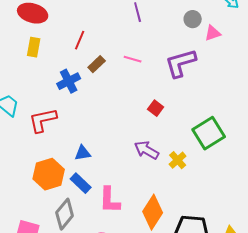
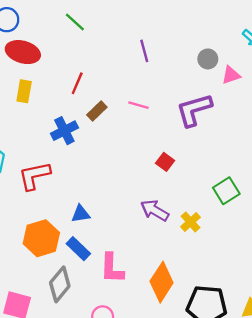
green square: (209, 133) -> (226, 191), size x0.7

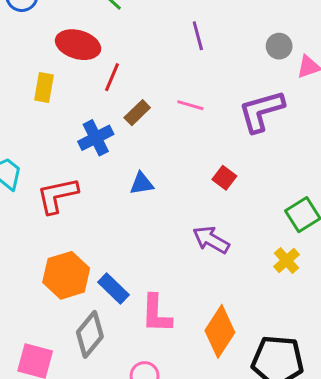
red ellipse: (23, 52) -> (78, 45), moved
blue triangle: (81, 214) -> (142, 184), moved
yellow cross: (190, 222) -> (286, 260), moved

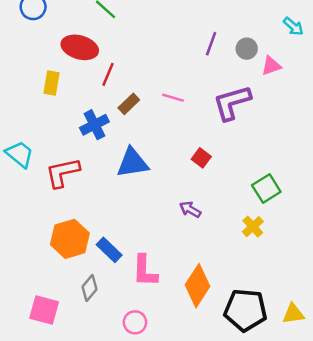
purple line: (198, 36) -> (211, 44), moved, turned 35
blue triangle: (142, 184) -> (133, 163), size x1.6
purple arrow: (211, 240) -> (190, 209), size x0.7
gray diamond: (90, 334) -> (90, 288), size x0.7

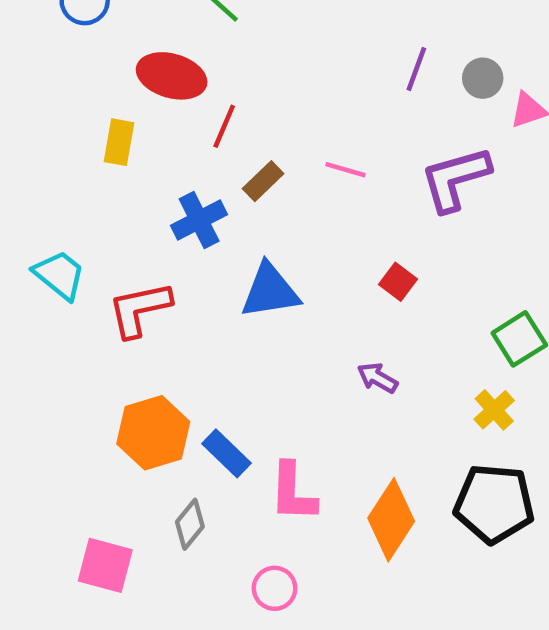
black pentagon: (245, 310) -> (494, 504), moved

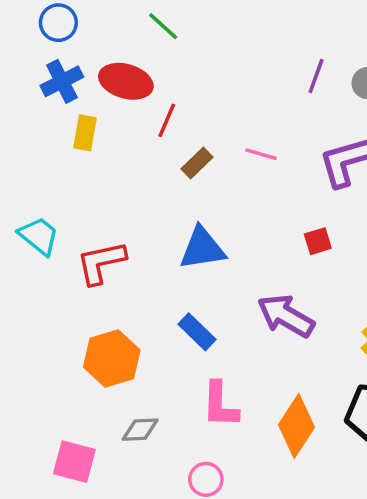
blue cross: (199, 220) -> (62, 81), moved
red square: (398, 282) -> (318, 241), moved, turned 36
purple arrow: (377, 378) -> (286, 316), size x1.8
blue rectangle: (226, 453) -> (197, 332), moved
gray diamond: (190, 524) -> (140, 430), turned 48

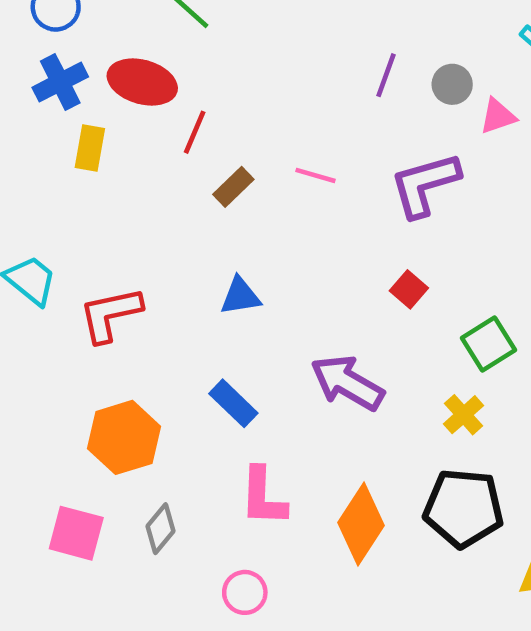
red square: (318, 241) -> (409, 289), moved, turned -32
blue triangle: (202, 248) -> (240, 296), size x0.7
gray diamond: (140, 430) -> (160, 529), turned -48
pink square: (74, 462) -> (76, 533), moved

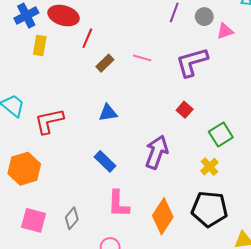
purple arrow: (347, 383) -> (157, 152), turned 80
orange hexagon: (124, 437) -> (24, 169), moved

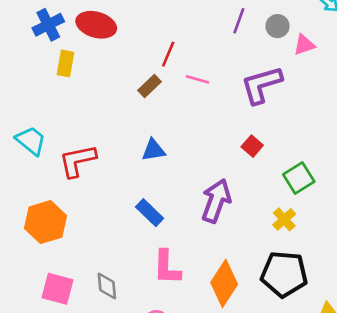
red line: (87, 38) -> (168, 54), moved
gray diamond: (72, 218) -> (107, 286), turned -45

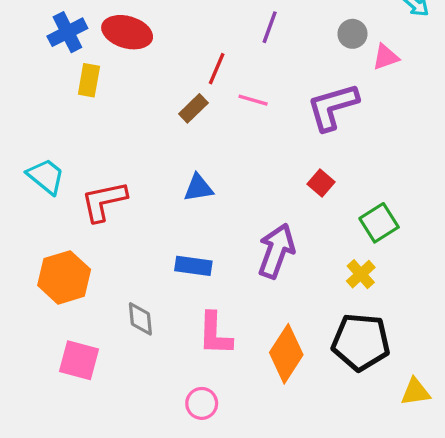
purple line: (239, 21) -> (270, 27), moved
blue rectangle: (150, 213) -> (193, 266), turned -36
gray diamond: (107, 286) -> (140, 319), moved

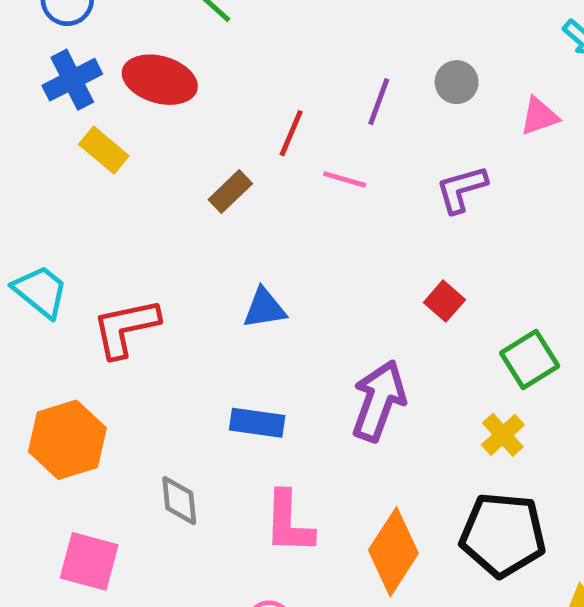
purple line: (270, 27) -> (379, 102), moved
gray circle: (352, 34) -> (457, 82), moved
yellow rectangle: (89, 80) -> (104, 150), turned -60
purple L-shape: (333, 107) -> (461, 189), size x0.7
brown rectangle: (193, 108) -> (230, 192), moved

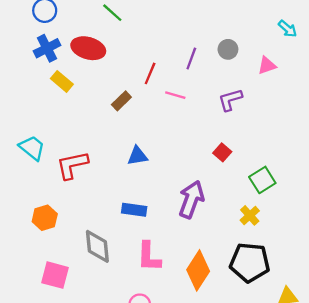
orange hexagon: (67, 440) -> (45, 218), size x0.7
gray diamond: (179, 501) -> (97, 246), size x1.4

